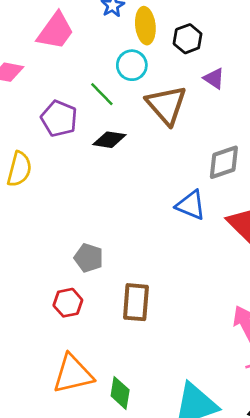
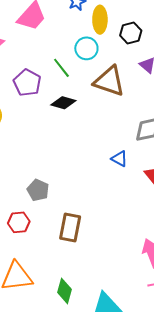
brown triangle: (166, 105) -> (109, 81), turned -36
blue triangle: (191, 205) -> (119, 159), size x0.7
green diamond: (120, 393) -> (65, 291), moved

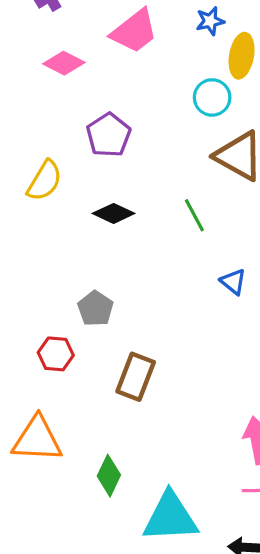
green line: (61, 68) -> (194, 215), moved
black diamond: (63, 103) -> (114, 213), moved

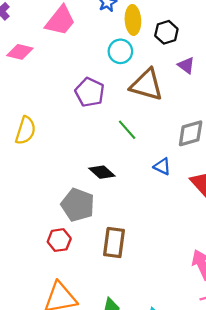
purple pentagon: (109, 135) -> (90, 92), moved
black diamond: (114, 213) -> (102, 172), moved, turned 30
gray pentagon: (95, 309) -> (78, 205), size x1.4

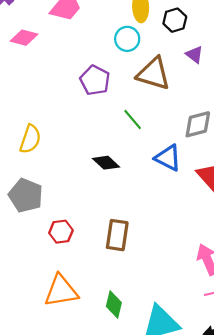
yellow semicircle: (25, 130) -> (30, 139), moved
blue triangle: (162, 166) -> (168, 158), size x1.5
gray pentagon: (78, 205) -> (26, 195), moved

